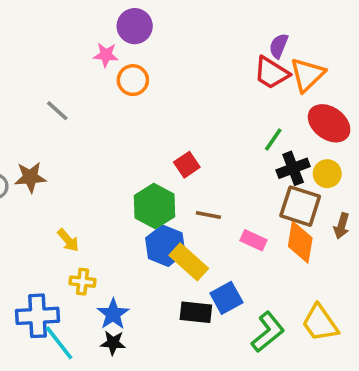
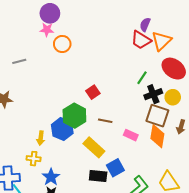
purple circle: (135, 26) -> (50, 13), moved
gray line: (57, 111) -> (19, 61), turned -56
yellow arrow: (68, 240) -> (41, 138), moved, turned 48
blue hexagon: (165, 246) -> (62, 129), moved

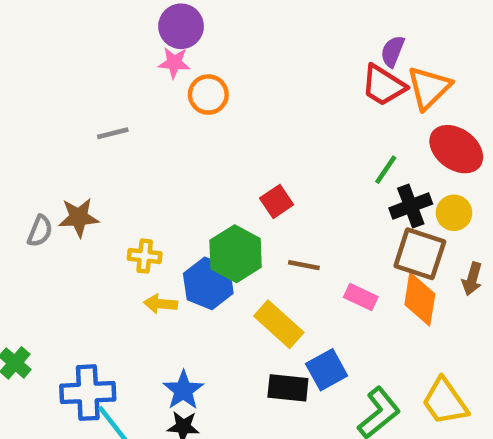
yellow arrow: (41, 138) -> (161, 304), turned 88
yellow cross: (34, 159) -> (145, 256), moved

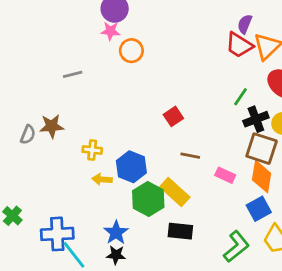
green hexagon: (236, 254) -> (148, 199), moved
blue square: (327, 370) -> (259, 209), moved

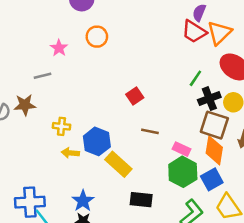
pink star: (110, 31) -> (59, 48), moved, turned 30
gray line: (73, 74) -> (43, 76), moved
yellow rectangle: (175, 192) -> (118, 164), moved
green hexagon: (148, 199) -> (183, 172), moved

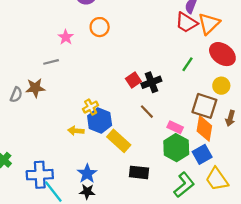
black cross: (209, 99) -> (151, 82), moved
yellow cross: (61, 126) -> (91, 107), moved, turned -35
brown line: (150, 131) -> (147, 112), turned 35

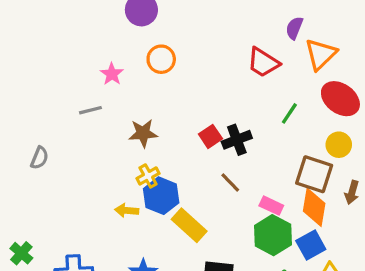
red trapezoid: (186, 23) -> (263, 62), moved
brown star: (35, 88) -> (143, 133), moved

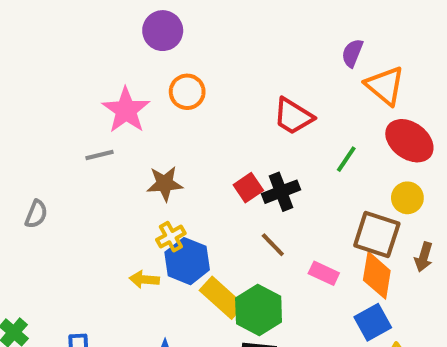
orange triangle: (321, 54) -> (385, 86), turned -36
red trapezoid: (263, 62) -> (293, 116), moved
pink star: (112, 74) -> (126, 110), size x1.6
green hexagon: (273, 235) -> (259, 310), moved

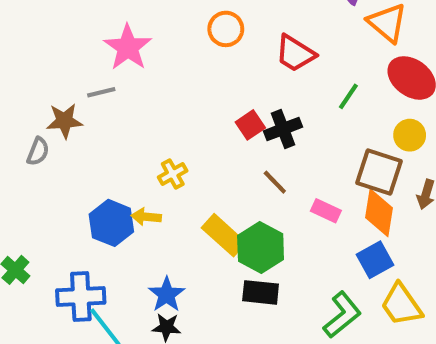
orange circle: (187, 92) -> (226, 29), moved
brown star: (165, 184) -> (64, 121), moved
blue hexagon: (187, 261) -> (111, 223), moved

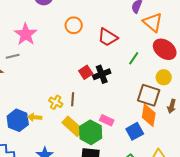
yellow cross: (173, 174) -> (56, 102), moved, turned -32
brown line: (275, 182) -> (73, 99), moved, turned 48
pink rectangle: (326, 211) -> (107, 120), moved
blue square: (375, 260) -> (135, 131), moved

